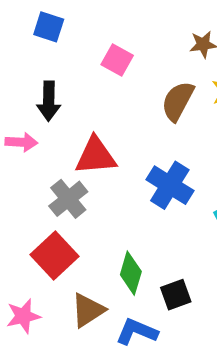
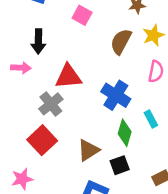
green diamond: (131, 273) -> (125, 133), moved
brown triangle: (88, 310) -> (88, 150), moved

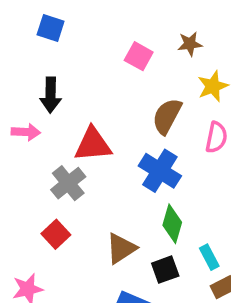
pink square: (82, 15) -> (139, 56), moved
brown semicircle: (121, 41) -> (167, 116), moved
cyan rectangle: (151, 119) -> (209, 257), moved
red square: (42, 140) -> (56, 234), size x0.7

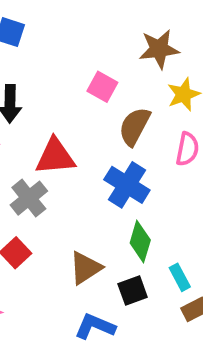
brown star: (190, 44) -> (159, 49), size x1.5
pink square: (139, 56) -> (102, 87), moved

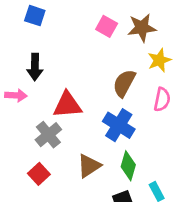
pink square: (102, 87) -> (107, 26), moved
brown triangle: (85, 268) -> (89, 166), moved

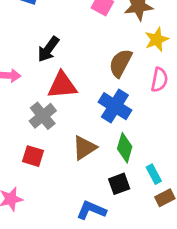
black arrow: (35, 67) -> (48, 49), moved, turned 35
red square: (39, 174) -> (33, 156), turned -30

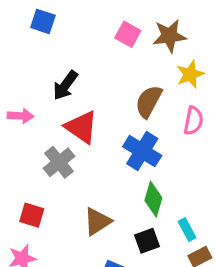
red triangle: (62, 85) -> (81, 127), turned 40
brown triangle: (84, 148) -> (97, 222), moved
red square: (33, 156) -> (32, 215), moved

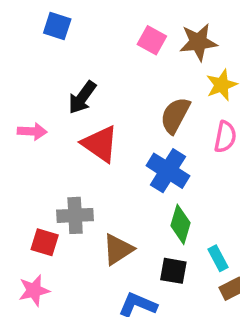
gray cross: (59, 162) -> (75, 215), moved, turned 36
black square: (147, 241) -> (173, 271), turned 30

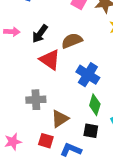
brown semicircle: (175, 115) -> (72, 41), moved, turned 40
pink arrow: (32, 131) -> (12, 32), moved
red square: (45, 242) -> (46, 141), moved

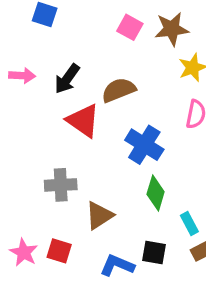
black square: (91, 131) -> (154, 252), moved
red square: (46, 141) -> (59, 251), moved
pink star: (13, 142) -> (24, 252), turned -30

